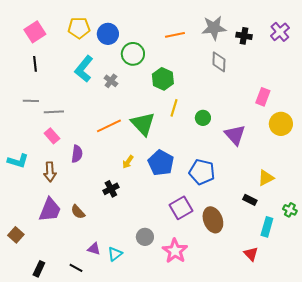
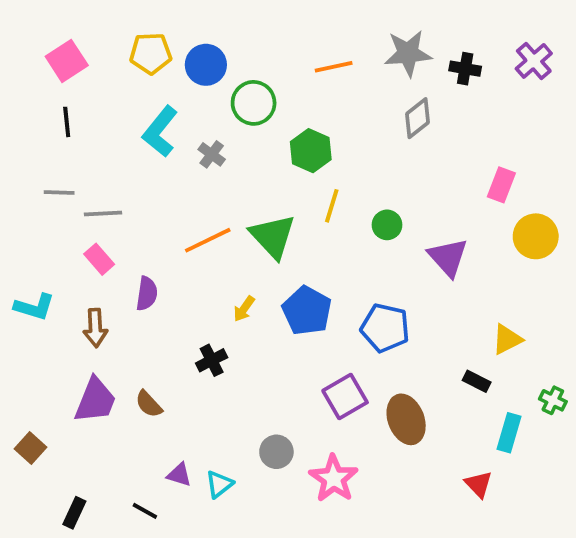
gray diamond: (219, 62) -> (418, 118), turned 50

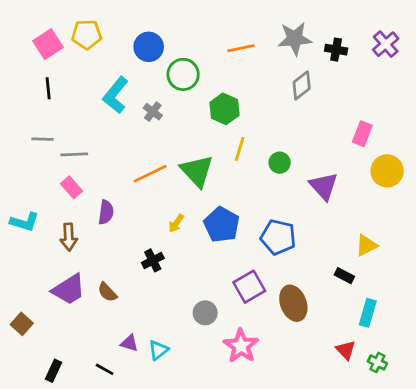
yellow pentagon: (151, 53) -> (87, 34), moved
purple trapezoid: (95, 400) -> (69, 289), turned 36
green cross: (553, 400) -> (377, 362), moved
gray circle: (276, 452) -> (205, 313), moved

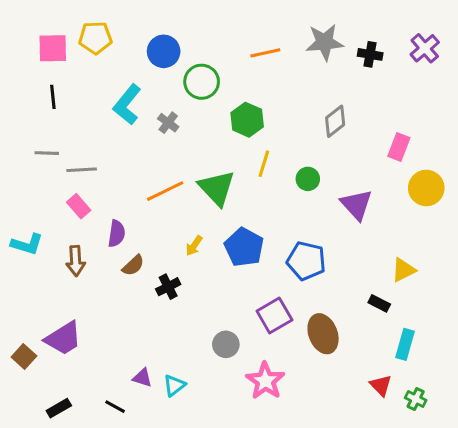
pink square: (48, 44) -> (53, 48), turned 32
gray diamond: (302, 85) -> (335, 121), moved
purple trapezoid: (69, 289) -> (63, 338), moved
brown semicircle: (107, 292) -> (133, 265), moved, turned -90
black rectangle: (54, 371) -> (59, 408), turned 35

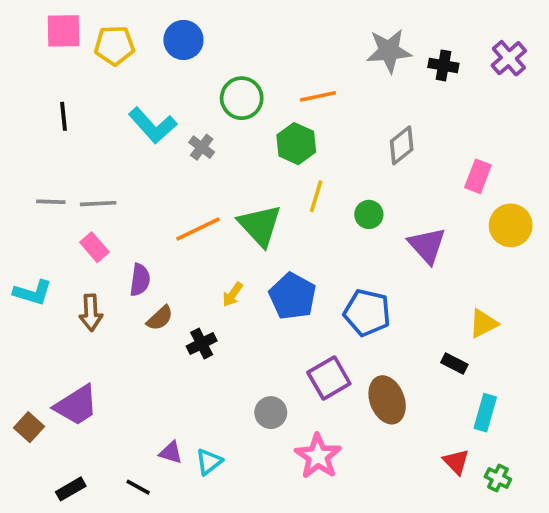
pink square: (53, 48) -> (64, 31), moved
blue circle: (164, 51) -> (183, 40), moved
orange line: (265, 53) -> (318, 96), moved
cyan L-shape: (127, 104) -> (153, 125), turned -81
gray line: (47, 153) -> (51, 202), moved

